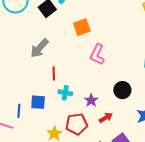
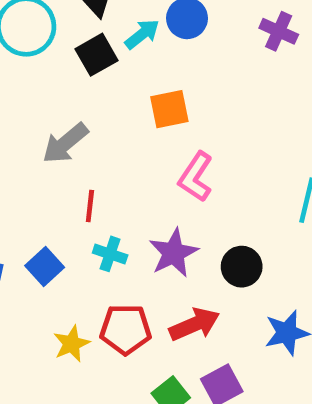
purple star: (91, 100) -> (174, 253), moved, size x1.5
blue square: (38, 102) -> (45, 266), turned 35
red arrow: (106, 118) -> (194, 324), size x1.5

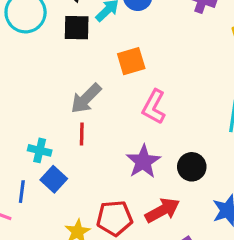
black square: (96, 55) -> (77, 28), turned 36
gray arrow: (65, 143) -> (86, 98), moved
cyan cross: (110, 254) -> (40, 150), moved

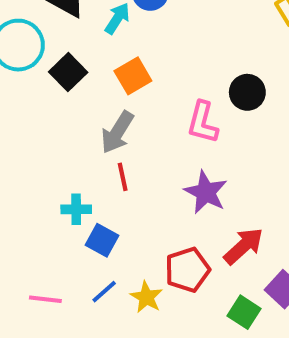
black square: (77, 28) -> (68, 72), moved, turned -32
orange square: (131, 61) -> (133, 76), moved
black circle: (192, 167) -> (247, 92), moved
blue line: (22, 192) -> (104, 292), moved, turned 55

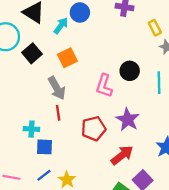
gray arrow: (117, 132) -> (57, 88), turned -65
purple star: (206, 192) -> (128, 120), moved
blue square: (102, 240) -> (45, 147), turned -30
red pentagon: (187, 270) -> (94, 129), moved

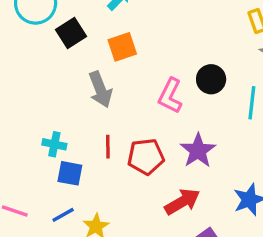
red line: (58, 113) -> (108, 147), moved

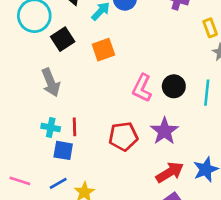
black circle: (211, 79) -> (174, 86), moved
gray arrow: (100, 89) -> (51, 82), moved
red line: (108, 147) -> (75, 127), moved
red arrow: (182, 202) -> (170, 172), moved

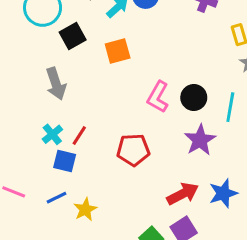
cyan cross: (51, 127) -> (52, 134), turned 36
red line: (75, 127) -> (79, 135), turned 30
purple star: (164, 131) -> (200, 140), moved

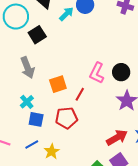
orange square: (118, 51) -> (58, 84), moved
red line: (79, 135) -> (80, 94), moved
red pentagon: (133, 150) -> (66, 118), moved

